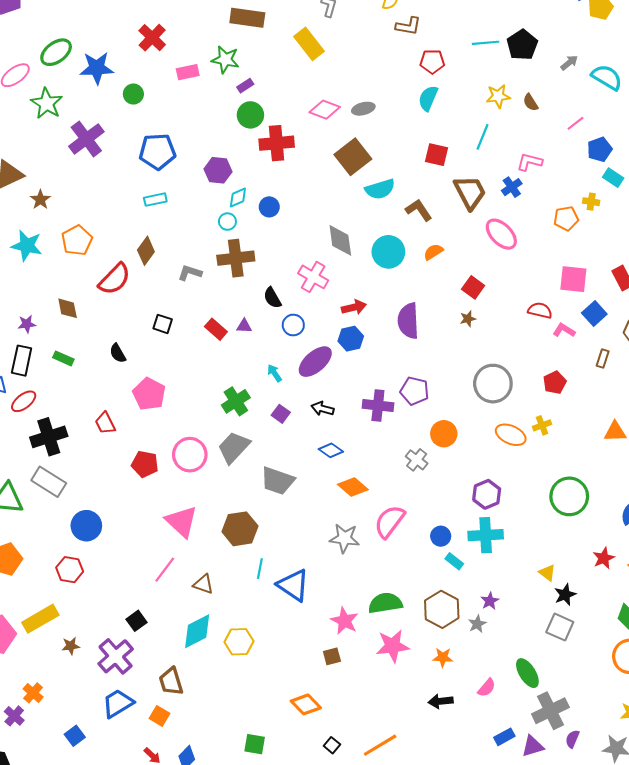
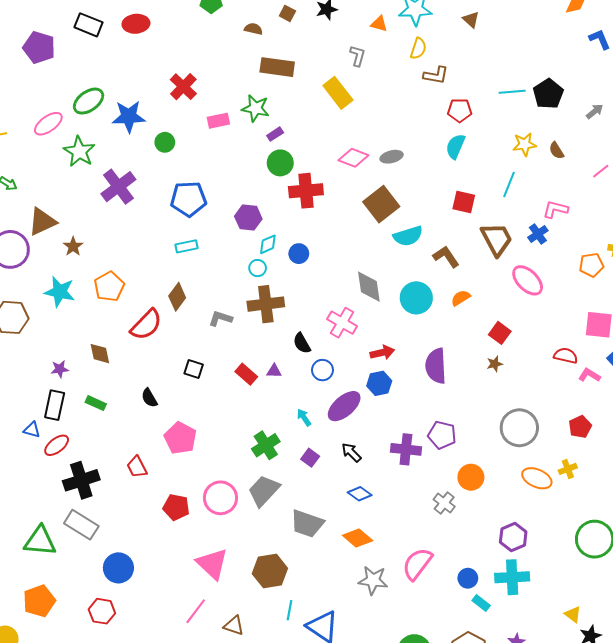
black arrow: (323, 409) -> (351, 452), turned 30
orange diamond: (353, 487) -> (358, 538), moved

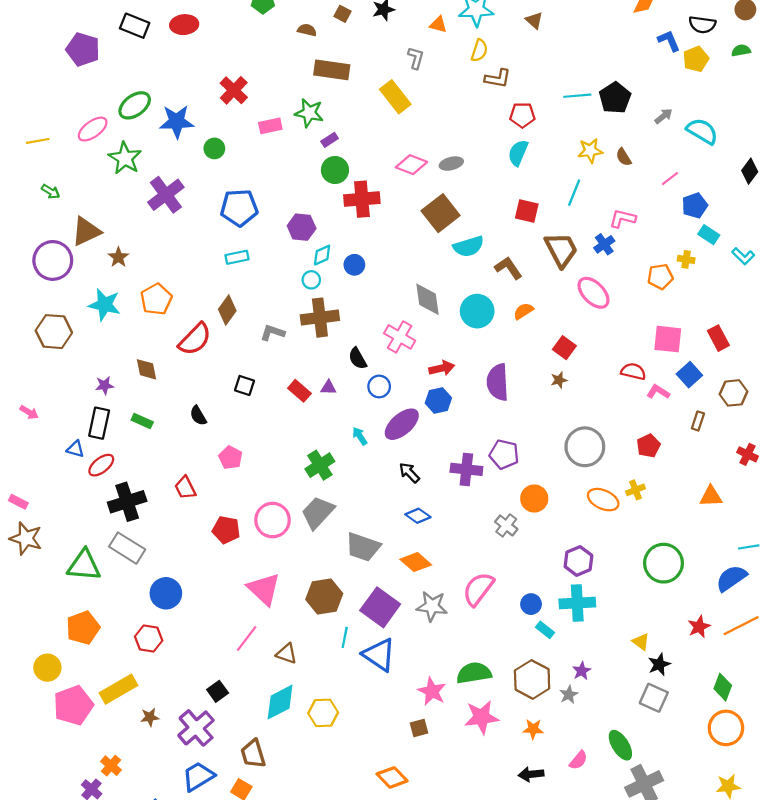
pink pentagon: (180, 438) -> (230, 458), size x0.7
purple square: (310, 458) -> (380, 607), moved, size x2.0

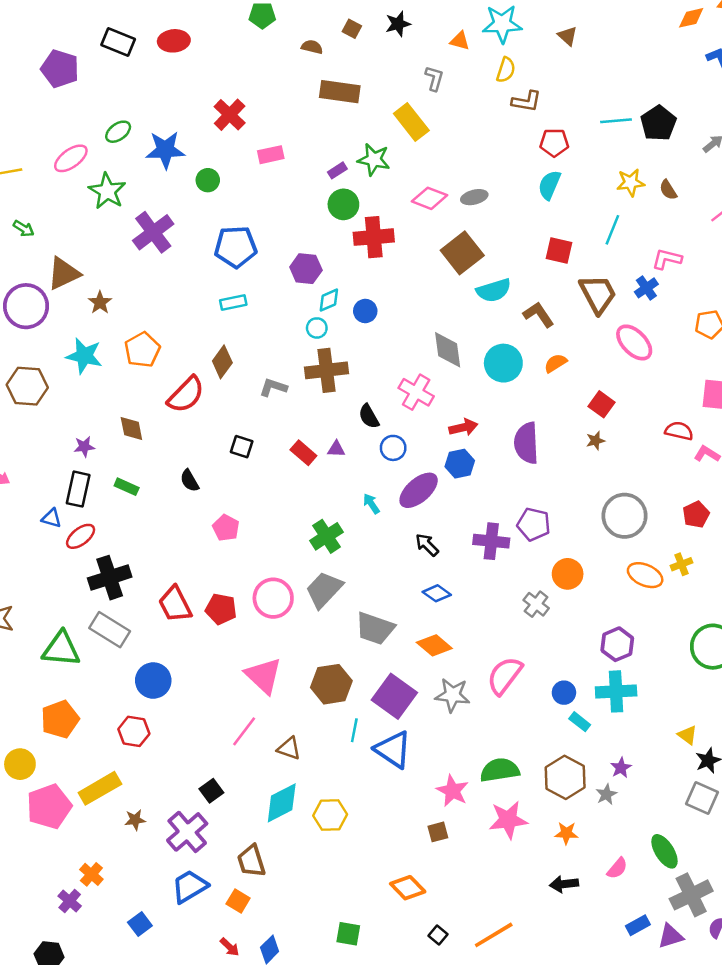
green ellipse: (135, 105) -> (118, 132), size x0.7
green star: (309, 113) -> (374, 160), moved
red trapezoid: (185, 488) -> (175, 604), moved, size x1.4

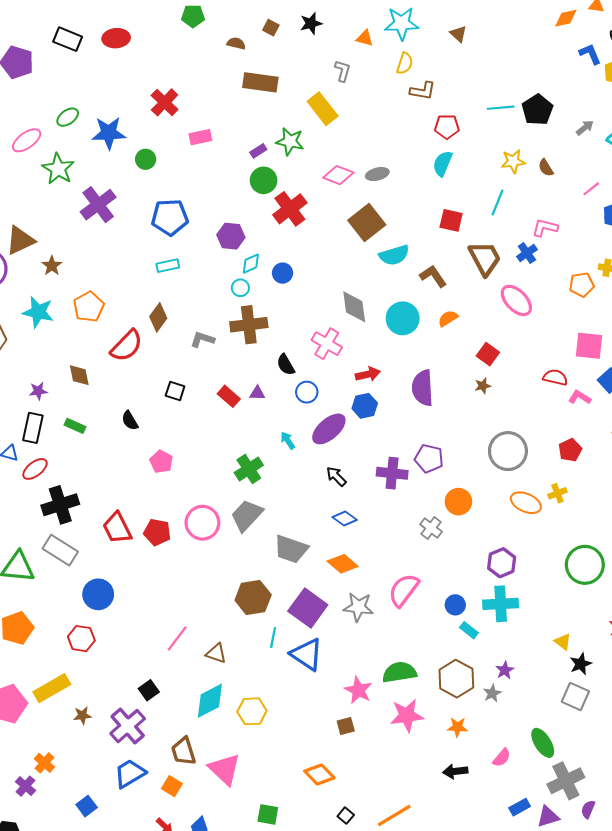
red cross: (374, 237) -> (290, 209), turned -32
pink triangle: (263, 676) -> (225, 769), moved

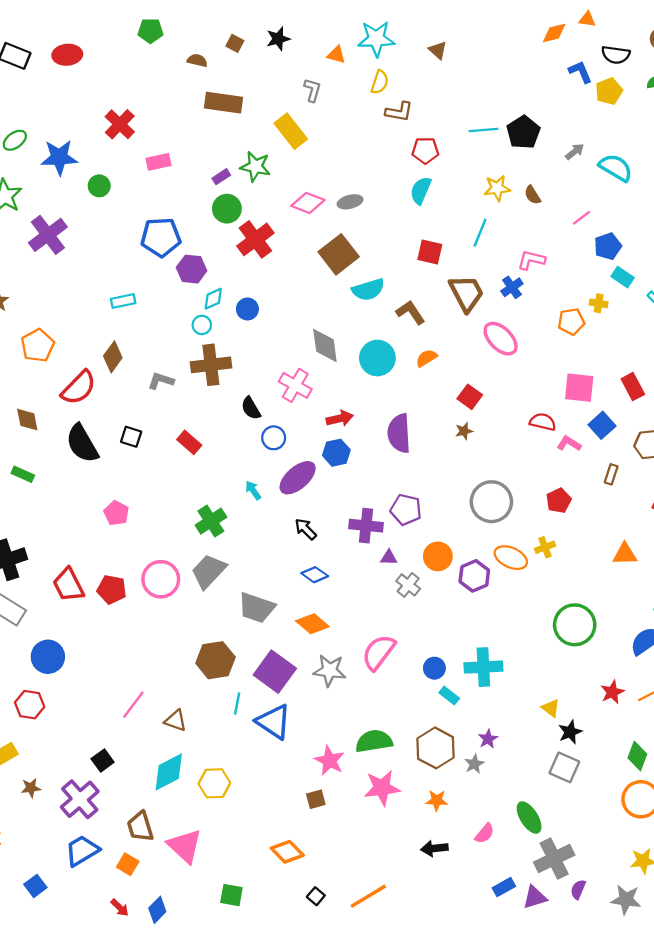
blue pentagon: (170, 217) -> (161, 237), moved
purple triangle: (257, 393) -> (389, 558), moved
black semicircle: (130, 421) -> (82, 444), moved, size x1.8
purple hexagon: (502, 563) -> (474, 576), moved

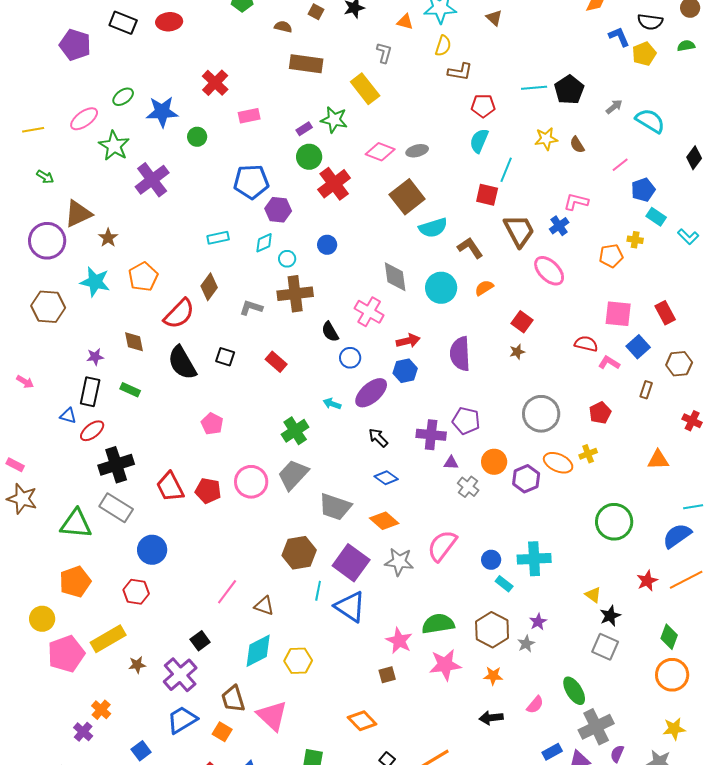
cyan line: (480, 233) -> (506, 170), moved
cyan diamond: (213, 299) -> (264, 243), moved
cyan arrow: (253, 490) -> (332, 404), turned -36

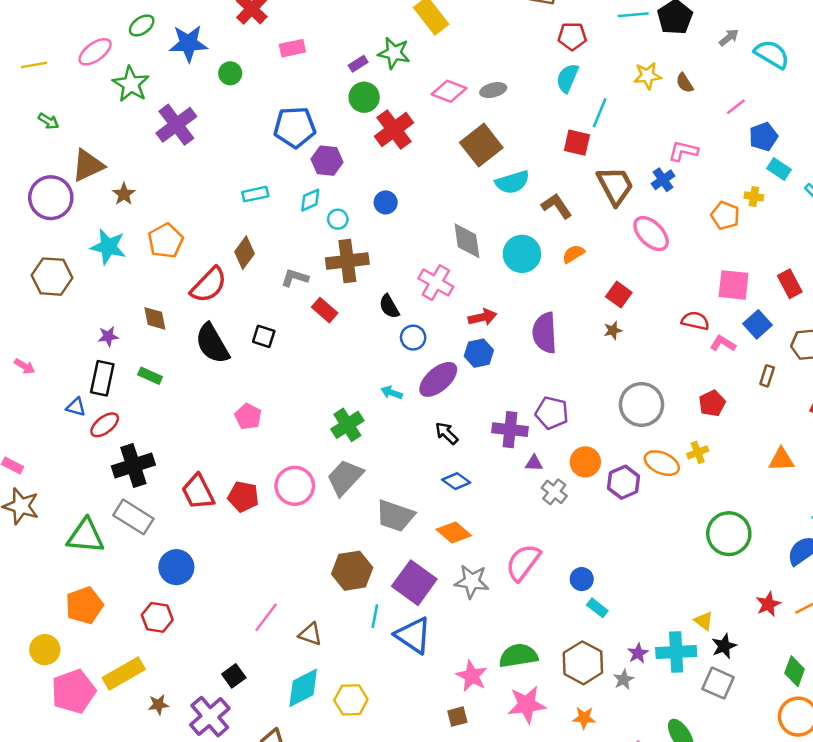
orange pentagon: (611, 256) -> (725, 216), turned 30
red rectangle: (276, 362) -> (325, 310), moved
cyan cross: (534, 559) -> (676, 652), moved

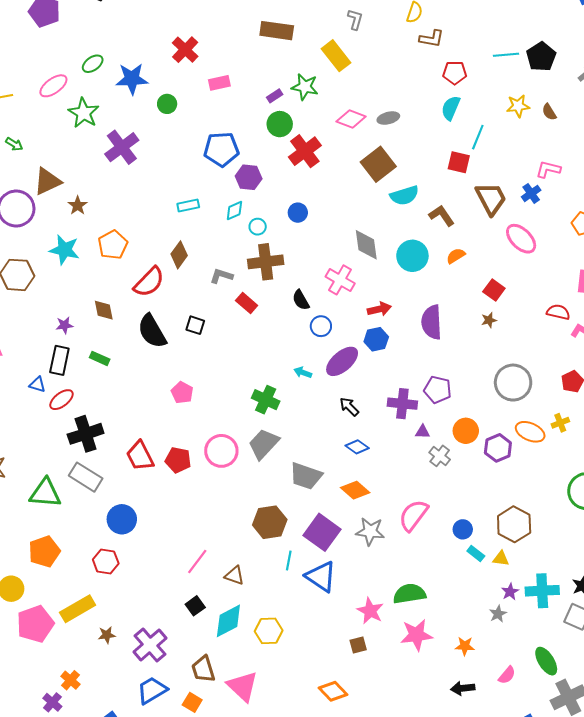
green cross: (347, 425) -> (266, 400), turned -32
yellow triangle: (704, 621) -> (501, 559), moved, turned -30
brown hexagon: (583, 663) -> (514, 524), moved
black square: (234, 676) -> (195, 606), moved

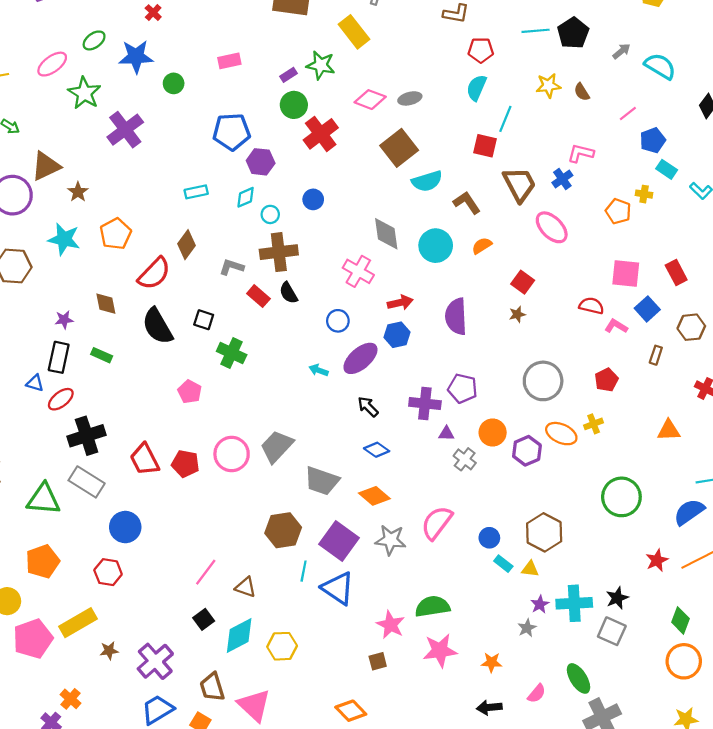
red cross: (185, 50) -> (153, 13), moved, size x0.6
black semicircle: (301, 300) -> (288, 293), moved
green cross: (266, 400) -> (232, 353), moved

